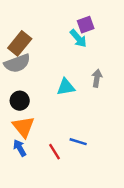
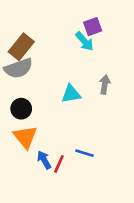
blue arrow: (20, 148) -> (44, 160), moved
red line: (55, 152) -> (59, 164), turned 56

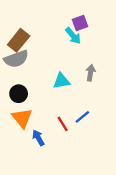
blue line: (85, 153) -> (82, 117), moved, turned -56
red line: (59, 164) -> (63, 124), moved, turned -56

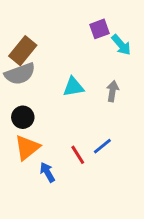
cyan arrow: (73, 36) -> (121, 45), moved
cyan triangle: (61, 81) -> (73, 87), moved
orange triangle: (22, 118) -> (27, 148), turned 30

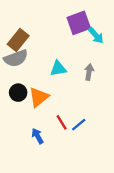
purple square: (99, 29) -> (79, 23), size x1.5
blue line: (102, 146) -> (79, 125), moved
orange triangle: (27, 148) -> (39, 97), moved

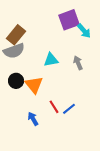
gray arrow: (89, 72) -> (78, 63), turned -32
orange triangle: (39, 97) -> (34, 85), turned -30

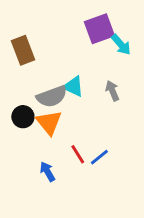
brown rectangle: (16, 35) -> (23, 50), turned -60
gray semicircle: (14, 51) -> (52, 97), moved
cyan triangle: (51, 60) -> (73, 86), turned 35

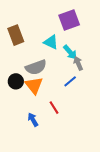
cyan arrow: (121, 45) -> (70, 52), moved
cyan triangle: (73, 86) -> (51, 42), moved
blue line: (99, 157) -> (70, 81), moved

